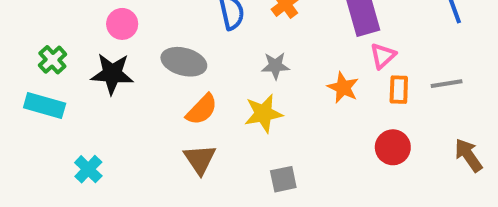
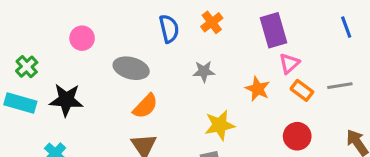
black star: (112, 74) -> (66, 100), moved
orange rectangle: (399, 90) -> (302, 90), turned -55
yellow star: (263, 113) -> (220, 125), moved

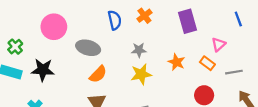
pink circle: (82, 38) -> (54, 27), size x1.5
pink triangle: (289, 63) -> (218, 44), moved
gray line: (340, 86) -> (234, 72), moved
yellow star: (220, 125) -> (141, 74), moved

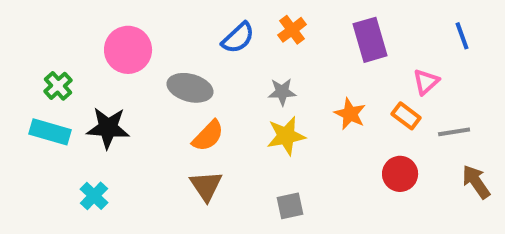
blue semicircle: (115, 20) -> (238, 38), turned 60

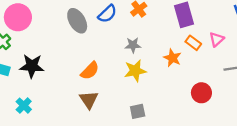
pink circle: (128, 50) -> (18, 17), moved
gray ellipse: (190, 88) -> (77, 21), moved, turned 45
orange rectangle: (406, 116) -> (193, 43), moved

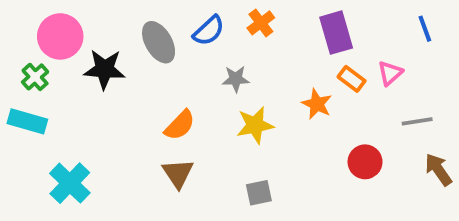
gray star: (133, 45) -> (236, 79), moved
black star: (32, 66) -> (105, 69), moved
cyan cross: (24, 106) -> (70, 183), size x1.5

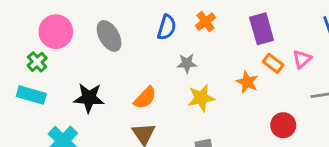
blue semicircle: (209, 31) -> (167, 27), turned -30
gray ellipse: (159, 42) -> (109, 36), moved
black star: (105, 69) -> (89, 98), moved

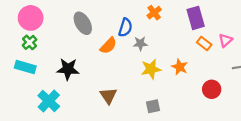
blue semicircle: (167, 27) -> (125, 28), moved
pink circle: (56, 32) -> (31, 18), moved
orange star: (247, 82) -> (180, 67), moved
orange semicircle: (145, 98) -> (108, 46), moved

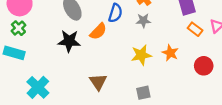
gray star: (140, 43) -> (143, 21), moved
black star: (68, 69) -> (69, 41), moved
red circle: (212, 89) -> (204, 66), moved

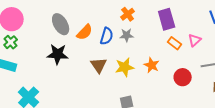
blue semicircle: (115, 13) -> (107, 36), moved
orange semicircle: (98, 31) -> (85, 32), moved
brown triangle: (98, 82) -> (99, 65), moved

